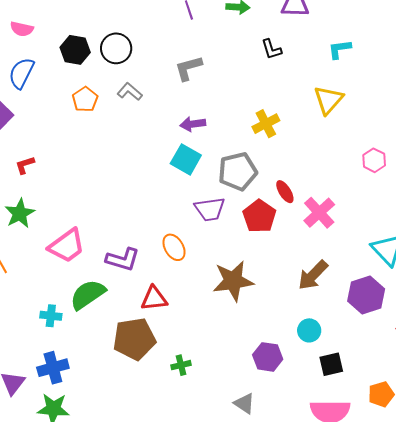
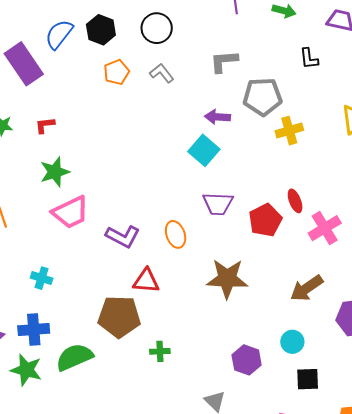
black hexagon: (75, 50) -> (101, 30), moved
gray pentagon: (238, 171) -> (263, 97), moved
green star: (20, 213) -> (55, 172), moved
green semicircle: (88, 295) -> (74, 357), moved

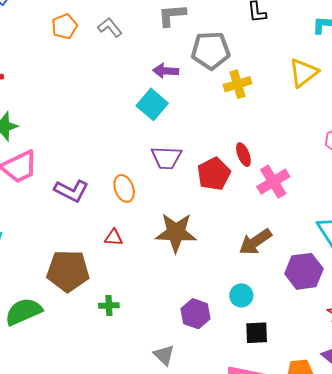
red triangle: (146, 281) -> (114, 238), moved, size x0.7

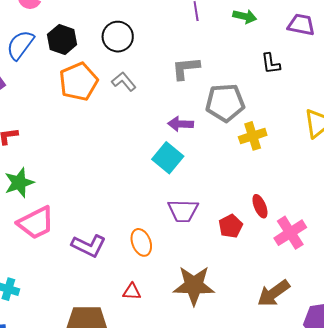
orange pentagon: (64, 26) -> (79, 82), size x1.5
red pentagon: (214, 174) -> (231, 226), size x0.7

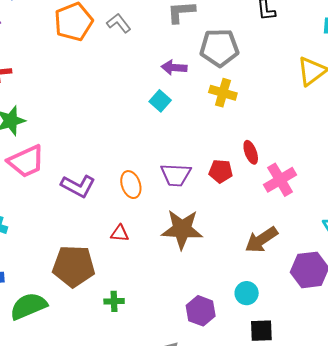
yellow cross: (253, 136) -> (223, 93), moved, turned 32
cyan square: (168, 158) -> (160, 101), size x0.7
purple trapezoid: (183, 211) -> (176, 175), moved
red pentagon: (231, 226) -> (221, 171), turned 30

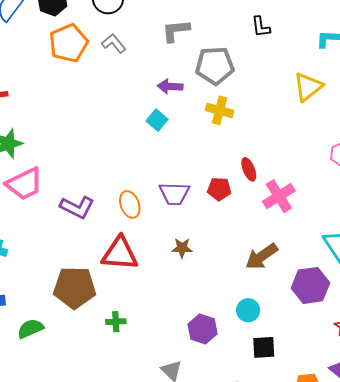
brown star: (182, 229) -> (182, 248), size x0.5
red triangle: (120, 233) -> (120, 254), size x2.0
green semicircle: (28, 306) -> (30, 329), size x0.7

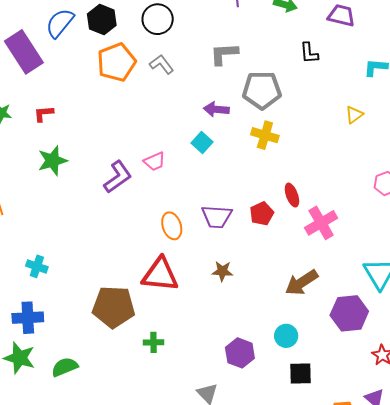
yellow triangle: (308, 87) -> (354, 115), size x0.6
pink trapezoid: (24, 184) -> (155, 161), moved, size x0.6
red pentagon: (219, 189) -> (262, 214), turned -30
purple L-shape: (77, 207) -> (118, 177), moved, turned -64
green semicircle: (30, 329) -> (65, 367), moved

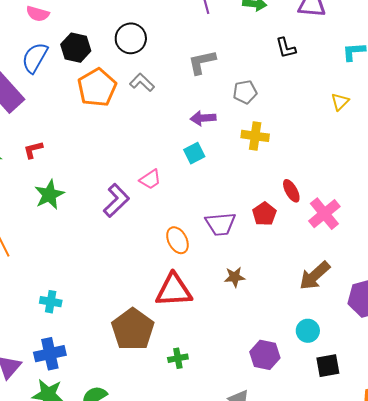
gray pentagon: (262, 90) -> (245, 92), size x0.6
cyan square: (202, 143) -> (194, 153), turned 30
brown pentagon: (114, 307) -> (133, 329), turned -30

